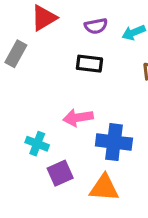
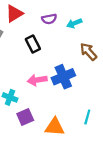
black rectangle: (89, 64) -> (33, 44), moved, turned 56
blue cross: (114, 142) -> (63, 77), moved, turned -30

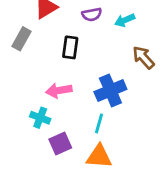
black rectangle: (33, 44) -> (70, 47), turned 35
pink arrow: (37, 80) -> (59, 90), moved
cyan line: (87, 117) -> (99, 123), moved

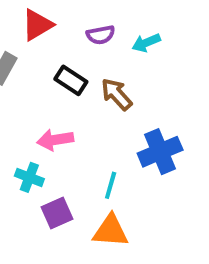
black rectangle: (70, 47) -> (71, 80), turned -65
brown arrow: (143, 57) -> (117, 94), moved
blue cross: (110, 90) -> (160, 152), moved

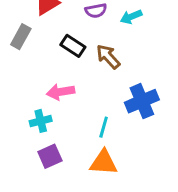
cyan cross: (29, 177) -> (41, 121), turned -35
purple square: (57, 213) -> (50, 156), moved

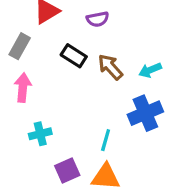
cyan arrow: (131, 17) -> (150, 70), moved
pink arrow: (61, 92) -> (23, 88), moved, turned 104
purple square: (50, 156) -> (67, 170), moved

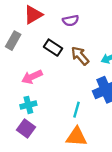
pink arrow: (23, 88) -> (32, 77), moved, turned -120
purple square: (67, 170) -> (26, 128), moved, turned -30

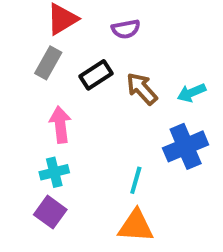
gray rectangle: (13, 41) -> (48, 63), moved
black rectangle: (53, 48) -> (96, 75), turned -66
pink arrow: (32, 77) -> (60, 125), turned 108

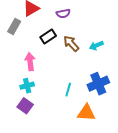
gray rectangle: (48, 63) -> (14, 26), moved
blue cross: (186, 146) -> (98, 84), moved
orange triangle: (136, 226) -> (86, 113), moved

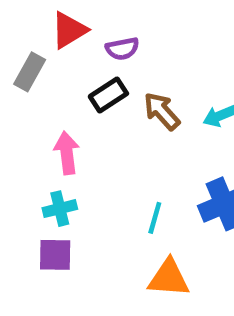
purple semicircle: (63, 13) -> (122, 49), moved
purple square: (25, 106) -> (55, 255), turned -35
orange triangle: (86, 113) -> (169, 278), moved

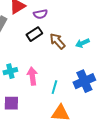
pink arrow: (67, 153) -> (32, 76), moved
cyan cross: (60, 209) -> (10, 71), moved

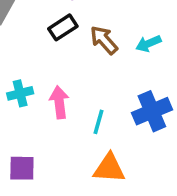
purple square: (11, 103) -> (22, 168), moved

